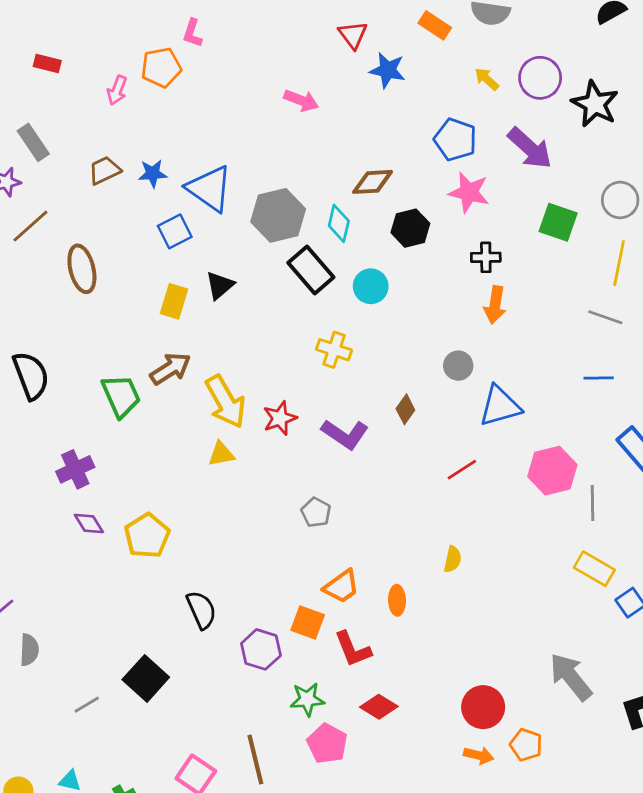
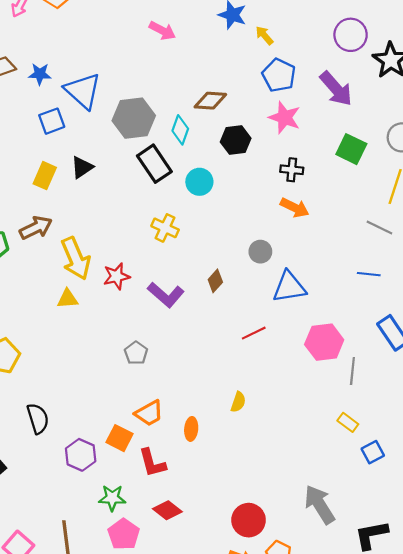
yellow arrow: (487, 79) -> (264, 35), moved
orange arrow: (495, 305) -> (295, 208), turned -80
yellow rectangle: (594, 569) -> (348, 422), size x0.7

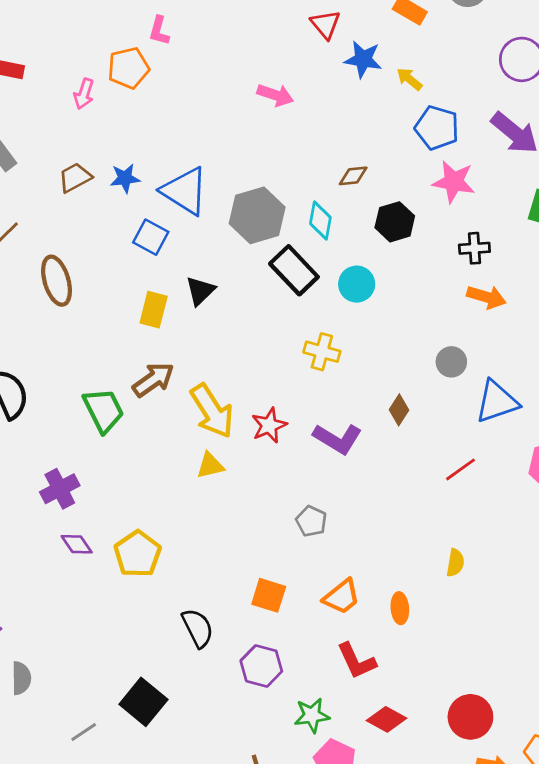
brown diamond: (210, 101) -> (353, 176), size x0.7
blue square: (52, 121) -> (151, 237), turned -32
orange square: (119, 438) -> (269, 595), moved
red circle: (249, 520) -> (470, 717), moved

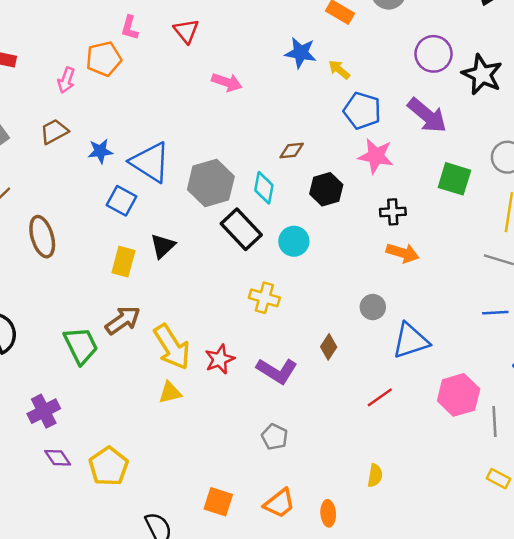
red triangle: (325, 24) -> (186, 31), moved
brown trapezoid: (75, 177) -> (54, 131), moved
gray pentagon: (311, 521) -> (275, 437), moved

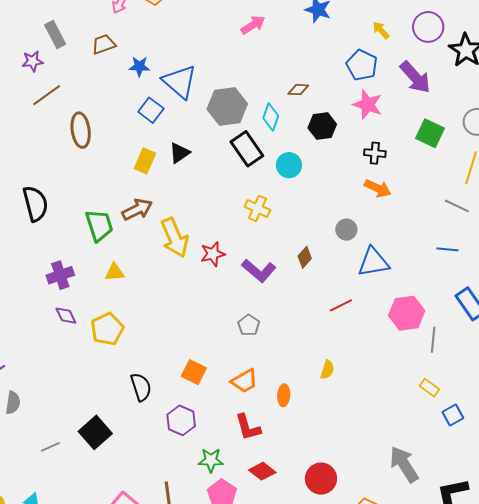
yellow arrow: (339, 70) -> (381, 30), moved
pink arrow: (227, 82) -> (253, 25), turned -60
yellow triangle: (170, 392) -> (115, 272), moved

